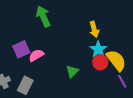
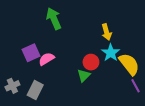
red circle: (100, 62) -> (91, 62), moved

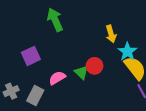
cyan star: (111, 53) -> (127, 52), moved
pink semicircle: (47, 59) -> (57, 78), moved
green triangle: (84, 75) -> (81, 72), moved, turned -32

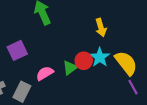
cyan star: (127, 52) -> (100, 57), moved
green triangle: (81, 72) -> (70, 68), turned 40

